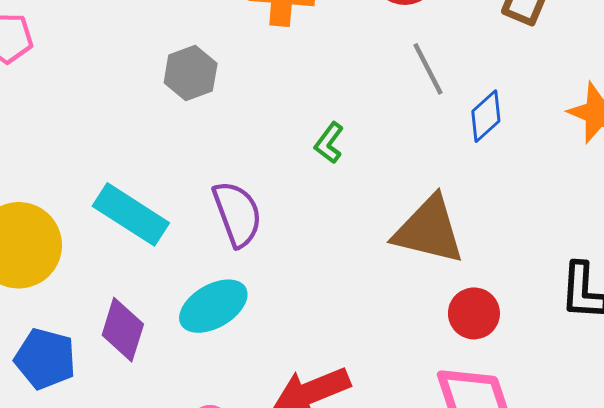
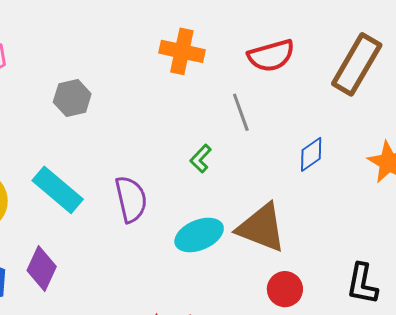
gray line: (428, 69) -> (241, 112), moved
gray hexagon: (191, 73) -> (72, 98), moved
cyan ellipse: (213, 306) -> (199, 235), moved

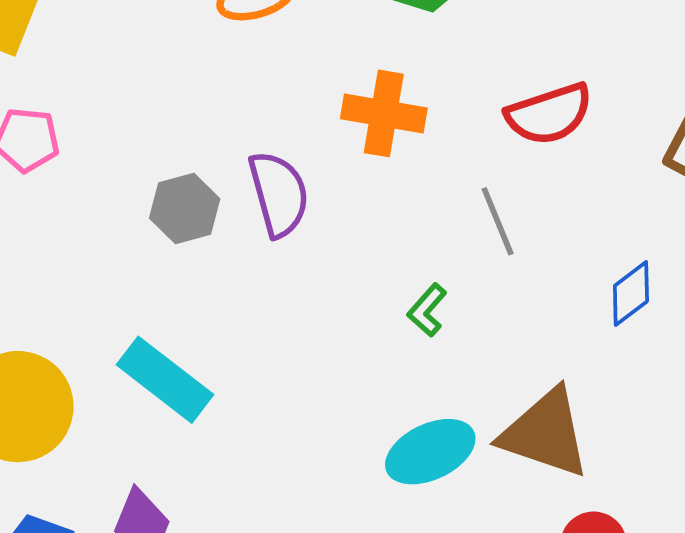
purple semicircle: (131, 199) -> (279, 194), moved

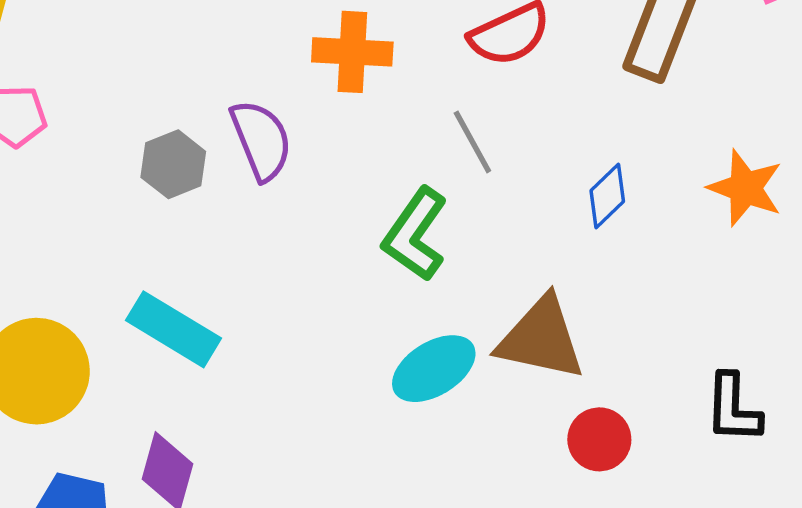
green L-shape: (427, 310) -> (415, 234), size x1.8

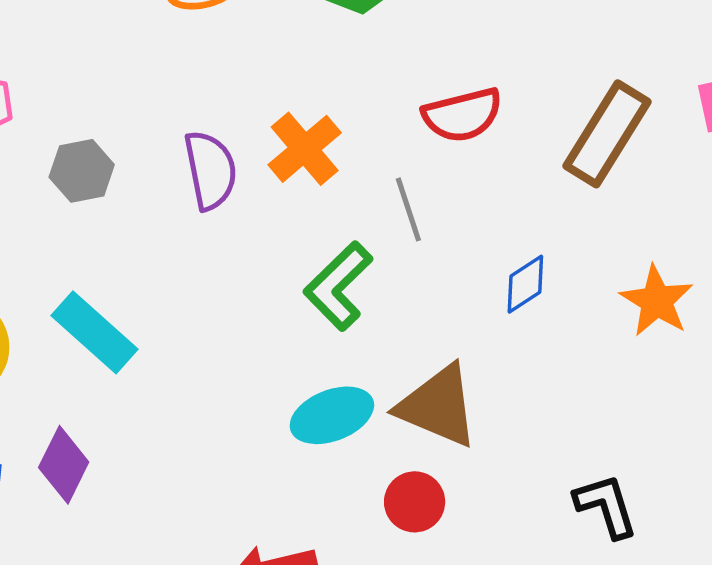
orange cross: (352, 52) -> (305, 149), moved, turned 36
gray hexagon: (173, 164) -> (82, 171), moved
black L-shape: (733, 408) -> (606, 506), turned 150
red circle: (599, 439) -> (415, 502), moved

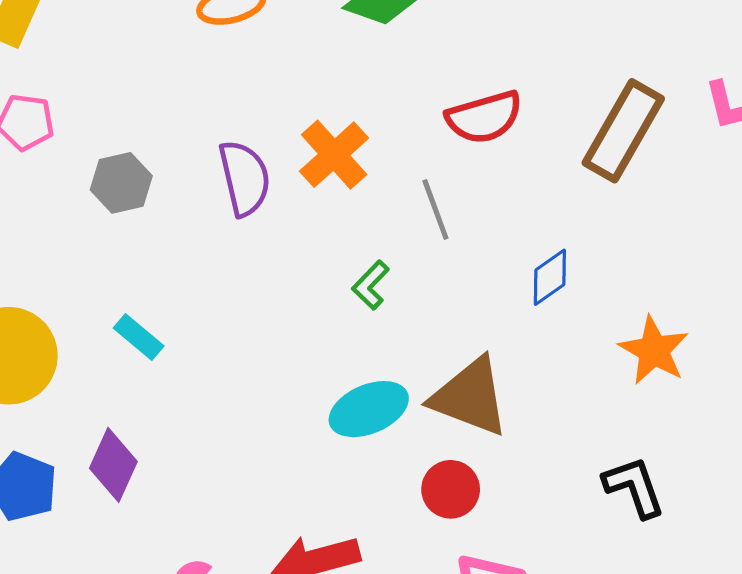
green L-shape: (338, 286) -> (371, 285), size x0.6
orange star: (657, 301) -> (654, 350), moved
cyan rectangle: (94, 332) -> (139, 337), size x0.6

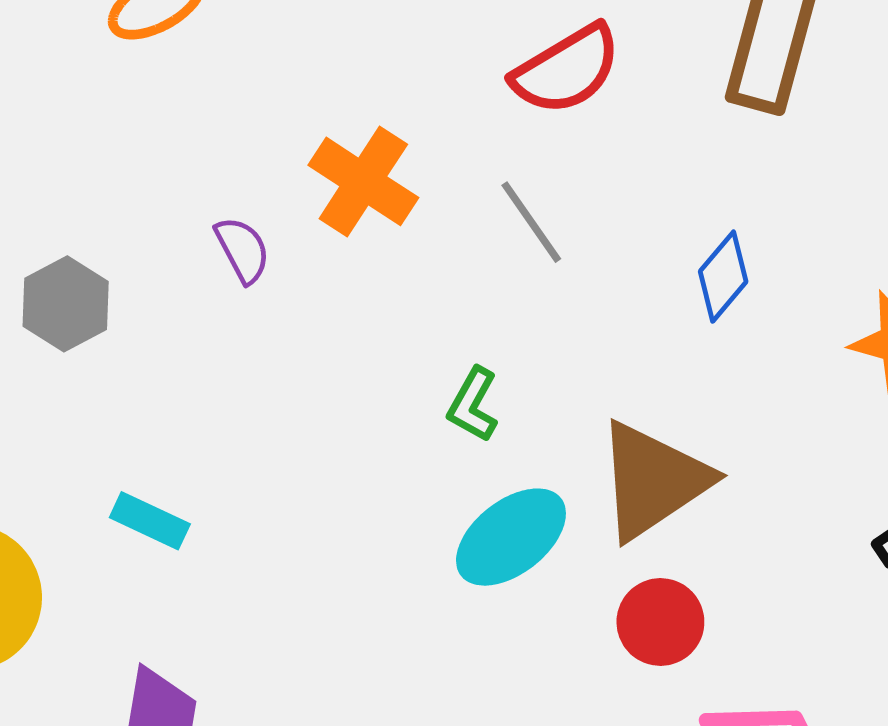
purple semicircle: (245, 178) -> (243, 250), size x0.6
green L-shape: (371, 285) -> (473, 405), moved
brown triangle: (470, 397) -> (653, 480), turned -40

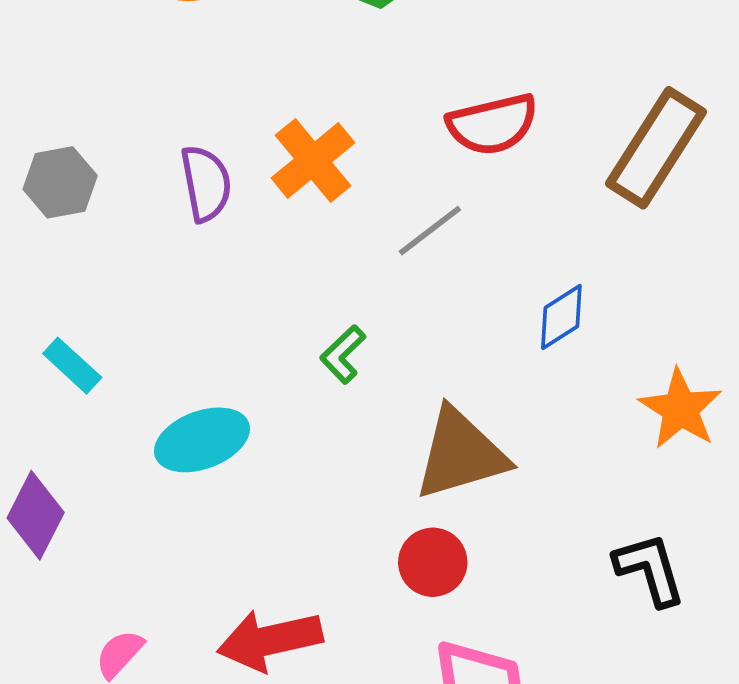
gray line: (531, 222) -> (430, 231), turned 70
purple semicircle: (243, 250) -> (206, 183), size x1.4
cyan ellipse: (511, 537) -> (202, 440), moved

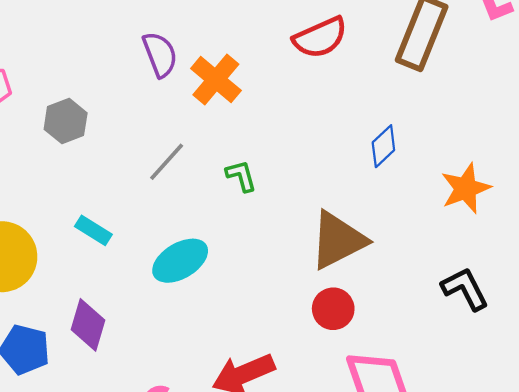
purple semicircle: (206, 183) -> (160, 54), moved
gray line: (430, 231) -> (167, 162), moved
green L-shape: (343, 354) -> (241, 176), moved, turned 129
orange star: (680, 409) -> (466, 188), turned 30

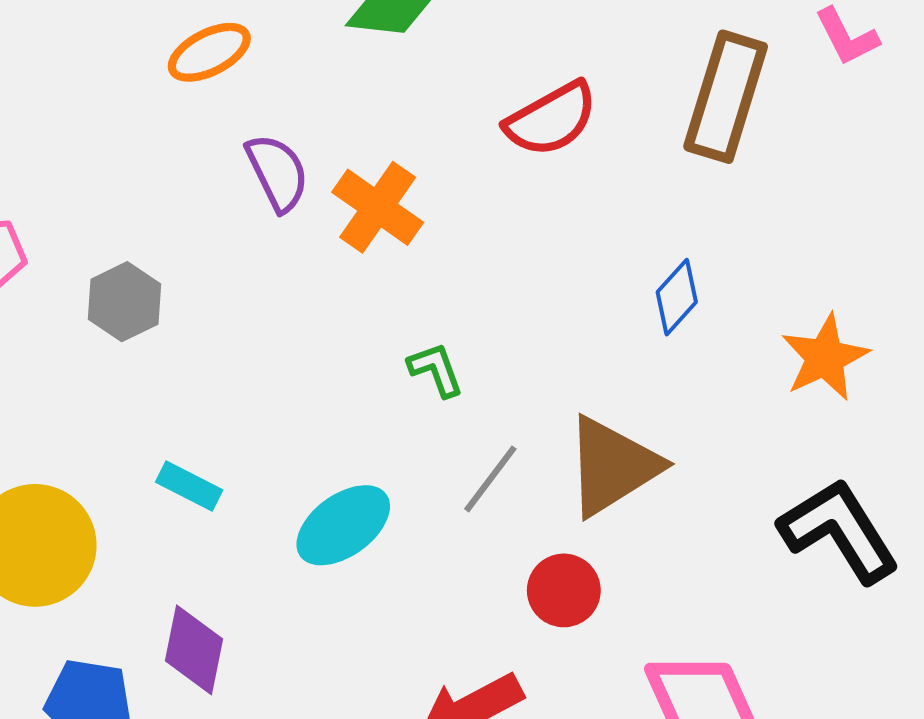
gray line: (167, 162) -> (490, 479), moved
black L-shape: (465, 289) -> (839, 531), size x1.4
red circle: (333, 309) -> (564, 590), moved

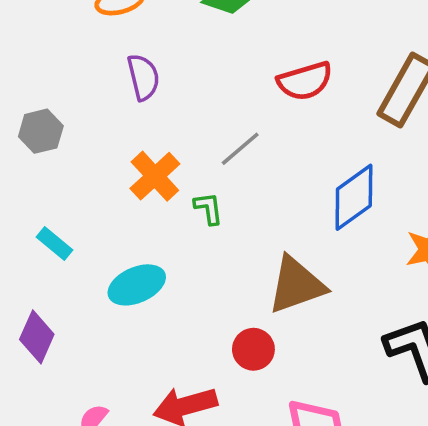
orange cross: (378, 207) -> (155, 176), moved
blue diamond: (677, 297) -> (354, 197), size x1.6
gray line: (490, 479) -> (240, 149), moved

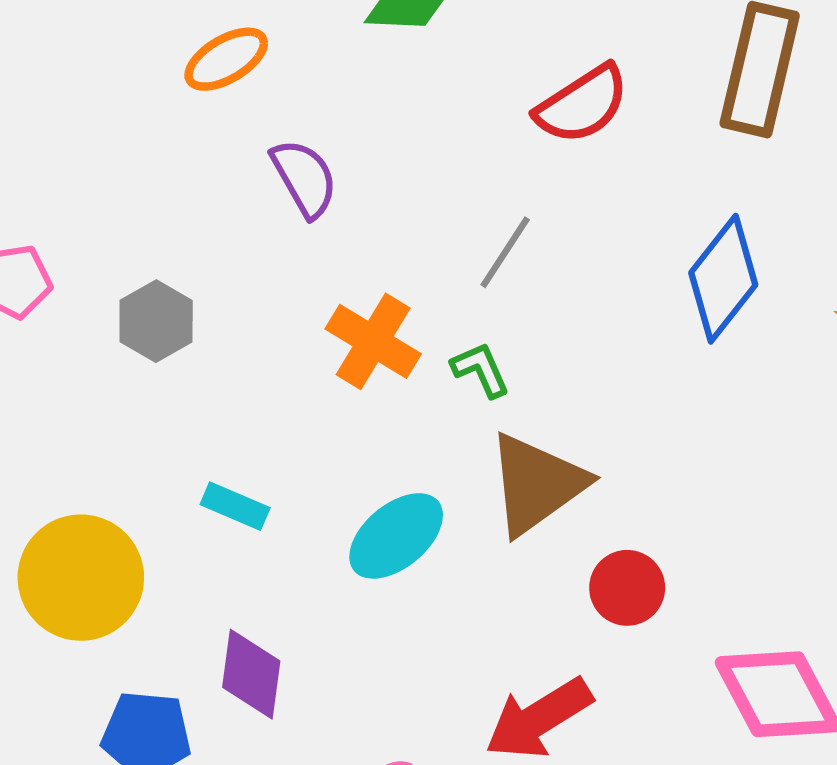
brown triangle: (296, 285) -> (537, 484), moved

